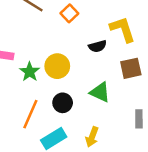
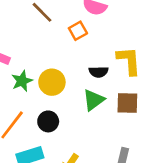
green triangle: (100, 92) -> (94, 100), moved, turned 45

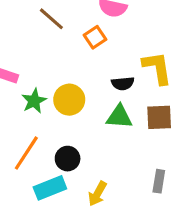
green triangle: (94, 100) -> (119, 117), turned 45
black circle: (48, 121) -> (68, 159), moved

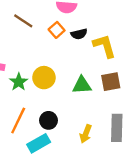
black semicircle: (123, 83) -> (79, 34), moved
gray rectangle: (159, 181) -> (117, 128), size x1.6
yellow arrow: (97, 194) -> (86, 134), moved

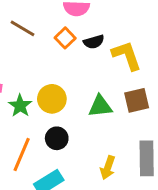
black circle: (49, 120) -> (57, 138), moved

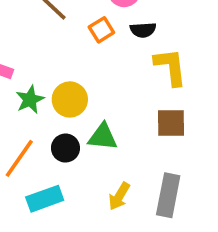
black semicircle: (94, 42) -> (143, 30), moved
green triangle: (100, 106) -> (103, 137), moved

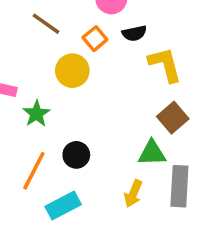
yellow circle: (70, 99) -> (72, 71), moved
brown square: (171, 123) -> (173, 118), turned -32
green triangle: (103, 137) -> (152, 153), moved

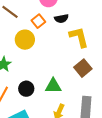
green triangle: (152, 153) -> (53, 86), moved

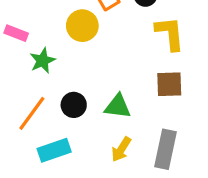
brown square: (83, 68) -> (169, 84), turned 30

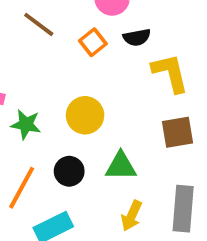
yellow circle: (82, 26) -> (85, 115), moved
green star: (43, 61) -> (26, 124), turned -30

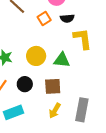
brown square: (177, 132) -> (53, 86), moved
green triangle: (121, 166) -> (62, 60), moved

